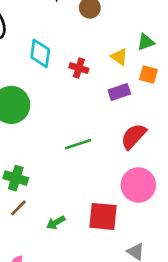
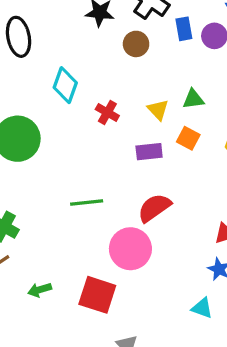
pink circle: (138, 185) -> (130, 249), moved

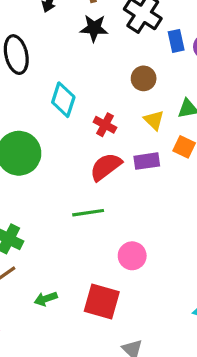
brown circle: (136, 44) -> (144, 78), moved
red semicircle: (154, 208) -> (106, 167), moved
pink circle: (130, 249) -> (132, 256), size x0.7

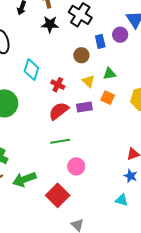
blue rectangle: (176, 41) -> (100, 41), moved
green line: (88, 213) -> (60, 141), moved
green arrow: (46, 299) -> (24, 179), moved, size x1.6
red square: (102, 302) -> (58, 195), turned 30

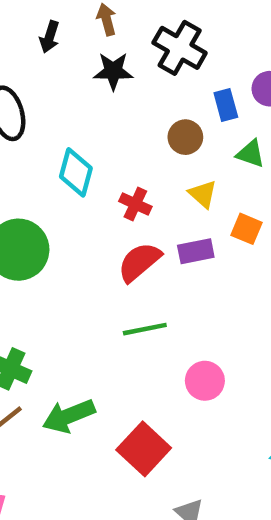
green triangle: (109, 74) -> (251, 154), moved, turned 32
pink circle: (76, 166) -> (205, 381), moved

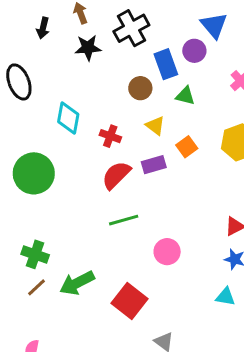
black cross: (180, 48) -> (131, 28), turned 36
blue rectangle: (226, 105) -> (166, 64), size x1.4
orange square: (247, 229) -> (187, 147), turned 36

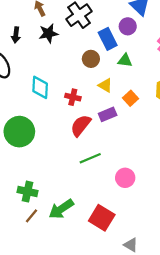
black arrow: (43, 28) -> (16, 35), moved

